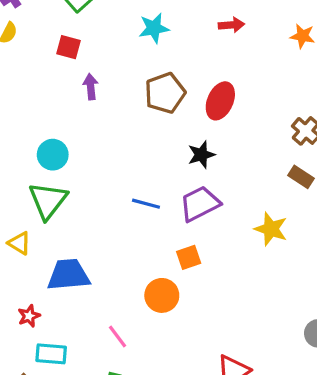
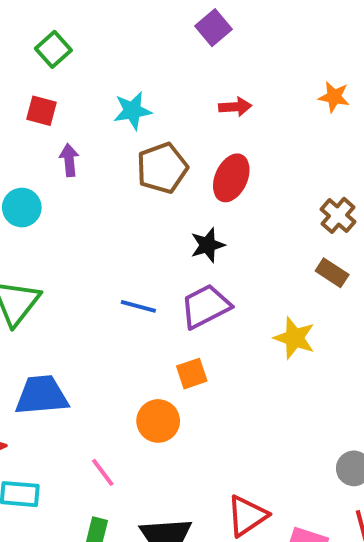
red arrow: (231, 25) -> (235, 107), moved
cyan star: (154, 28) -> (132, 111), moved
cyan circle: (53, 155) -> (22, 208), moved

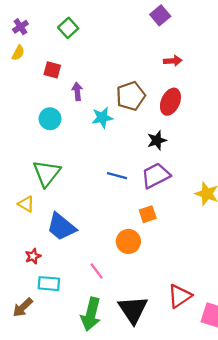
red square: (42, 111) -> (52, 70), moved
cyan star: (132, 111) -> (102, 118), moved
blue trapezoid: (42, 395) -> (61, 227), turned -136

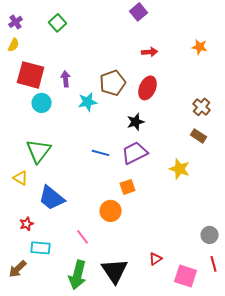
red square: (52, 70) -> (31, 75), moved, size x1.8
red triangle: (180, 296) -> (156, 259), size x0.6

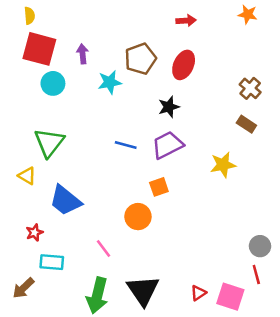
yellow semicircle: (14, 45) -> (30, 16), moved, turned -32
yellow star: (180, 169) -> (223, 165), turned -30
red triangle: (156, 259) -> (198, 293), moved
red line: (214, 264) -> (256, 274), moved

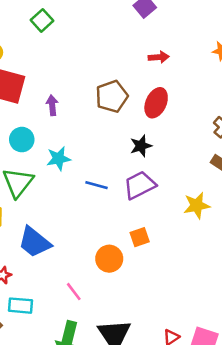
purple arrow: (83, 54) -> (52, 105), moved
cyan star: (110, 82) -> (59, 159), moved
cyan circle: (53, 83) -> (22, 140), moved
orange square: (159, 187) -> (140, 237), moved

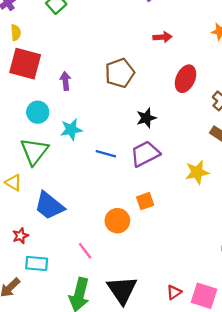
red ellipse: (156, 103) -> (185, 79), moved

